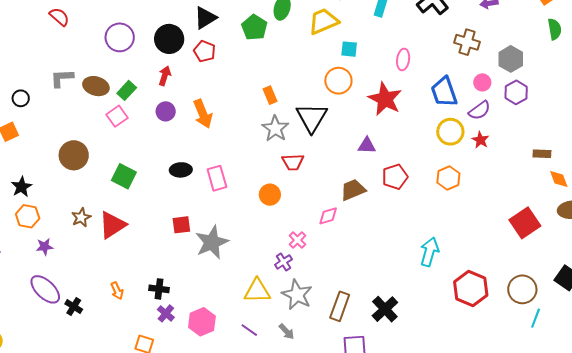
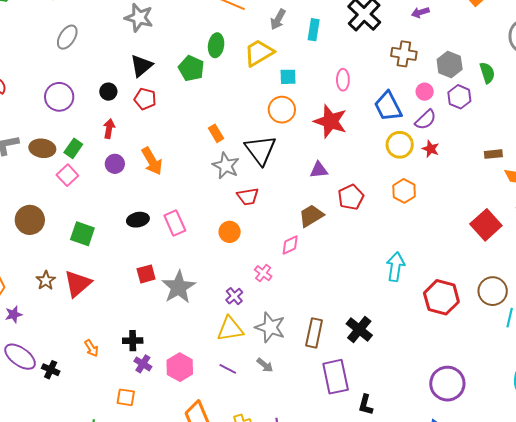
green semicircle: (555, 29) -> (487, 73), moved
black circle: (169, 39) -> (108, 92), size x0.6
purple cross: (283, 262) -> (234, 296), moved

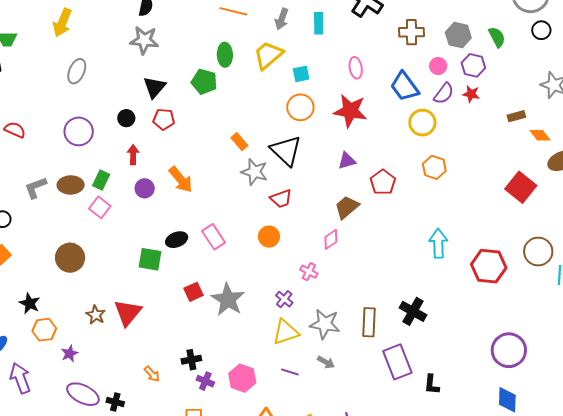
red star: (431, 149) -> (471, 94), moved
green square: (82, 234) -> (150, 259), moved

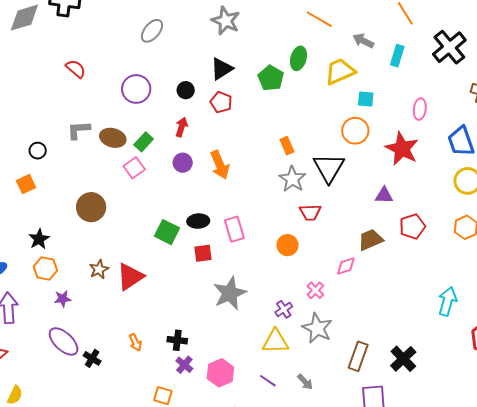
gray arrow: (282, 19) -> (363, 41), turned 80
red square: (194, 292) -> (203, 253), moved
gray star: (325, 324) -> (317, 328), moved

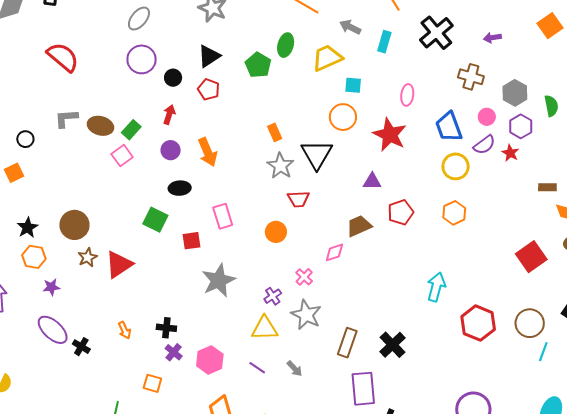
red semicircle: (76, 69) -> (63, 57), size x1.6
purple circle: (136, 89) -> (142, 59), moved
brown circle: (91, 207) -> (74, 225), moved
black ellipse: (198, 221) -> (180, 188), moved

